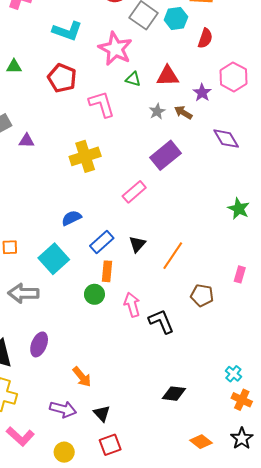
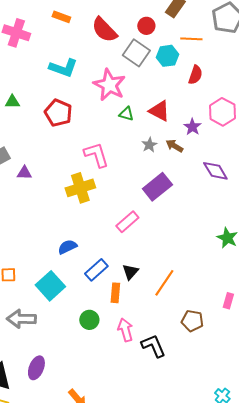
red triangle: (168, 76) -> (159, 111), turned 30
pink L-shape: (102, 104) -> (96, 155), moved
orange rectangle: (107, 271) -> (115, 293), moved

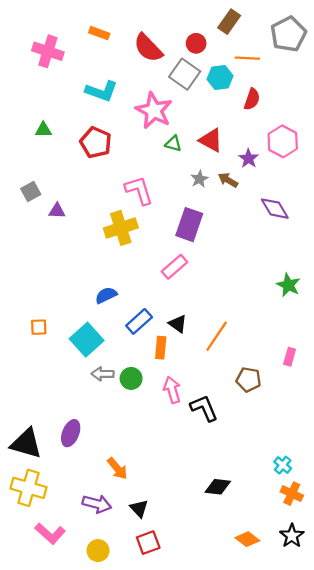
purple rectangle: (157, 187) -> (189, 225), moved, turned -32
black triangle: (130, 272) -> (178, 324), turned -36
gray arrow: (21, 319) -> (103, 374), moved, size x0.7

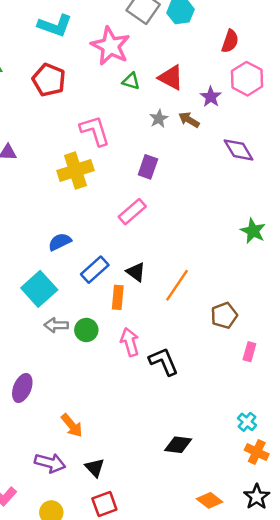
red semicircle: (252, 99) -> (230, 41), moved
purple rectangle: (189, 225) -> (148, 167), size x0.7
pink rectangle: (290, 357) -> (249, 352), moved
brown pentagon: (248, 380) -> (224, 315), moved, turned -30

